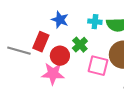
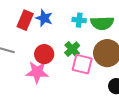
red rectangle: (41, 42) -> (25, 20), moved
green cross: (80, 45) -> (72, 49), moved

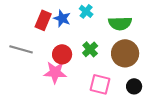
cyan cross: (79, 20) -> (86, 11), moved, turned 32
pink square: (82, 64) -> (100, 84), moved

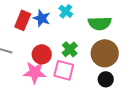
pink square: (100, 84) -> (64, 70), moved
black circle: (134, 86) -> (106, 79), moved

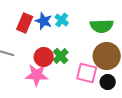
cyan cross: (66, 11) -> (62, 20), moved
green cross: (70, 49) -> (61, 56), moved
pink square: (64, 70) -> (87, 73), moved

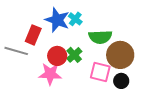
blue star: (44, 21) -> (57, 20), size x1.4
red rectangle: (25, 23) -> (33, 35), moved
green semicircle: (102, 26) -> (100, 37), moved

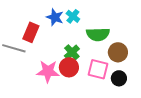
blue star: (57, 20) -> (55, 17), size x0.7
brown circle: (120, 55) -> (118, 52), size x0.7
red circle: (57, 56) -> (69, 67), moved

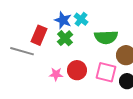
green cross: (72, 52) -> (65, 38), moved
pink star: (48, 71) -> (56, 74), size x0.6

